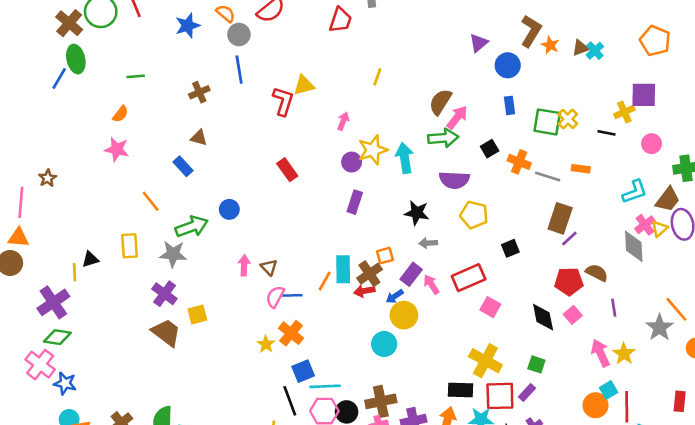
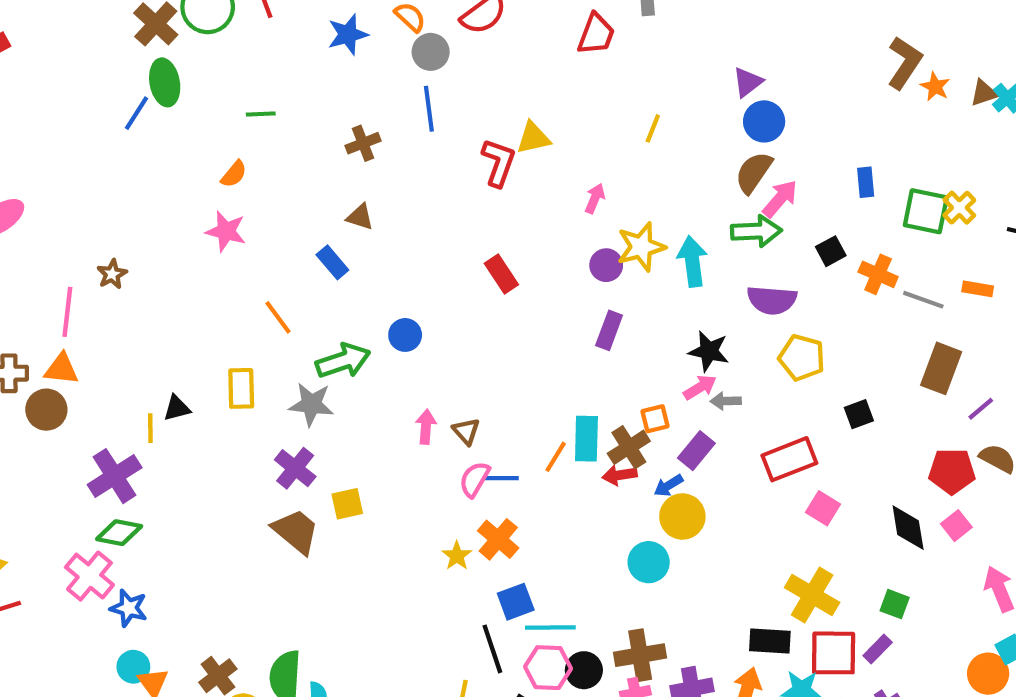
purple triangle: (479, 43) -> (748, 82), moved
blue circle: (508, 65) -> (764, 121), moved
purple line: (569, 238) -> (981, 409), moved
pink arrow: (431, 284) -> (700, 387), moved, turned 90

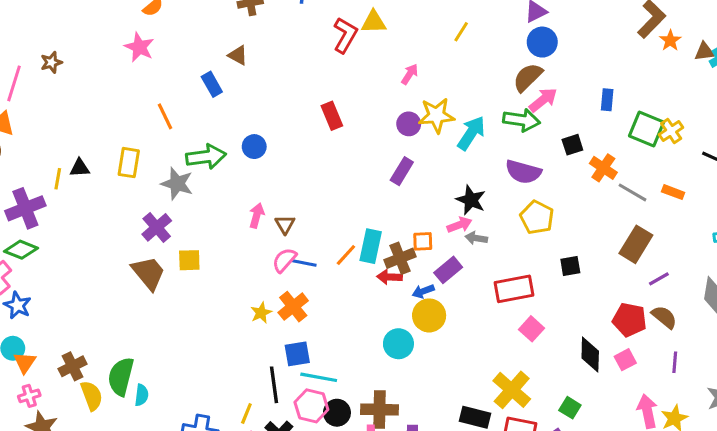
cyan arrow: (692, 261) -> (471, 133), turned 30

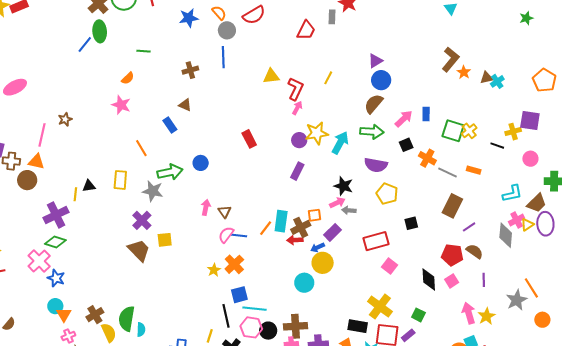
red L-shape: (345, 35) -> (295, 89), moved
pink arrow: (543, 100) -> (404, 119), moved

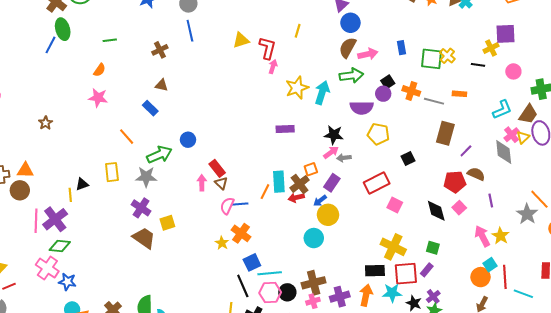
pink arrow: (404, 119) -> (368, 54), moved, turned 42
pink line: (42, 135) -> (36, 221), moved
red rectangle: (249, 139) -> (217, 168), moved
purple circle: (299, 140) -> (383, 94), moved
purple rectangle: (297, 171) -> (285, 129), turned 72

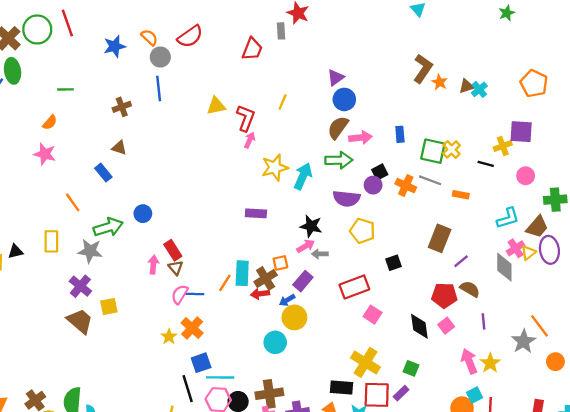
gray line: (434, 101) -> (430, 180), moved

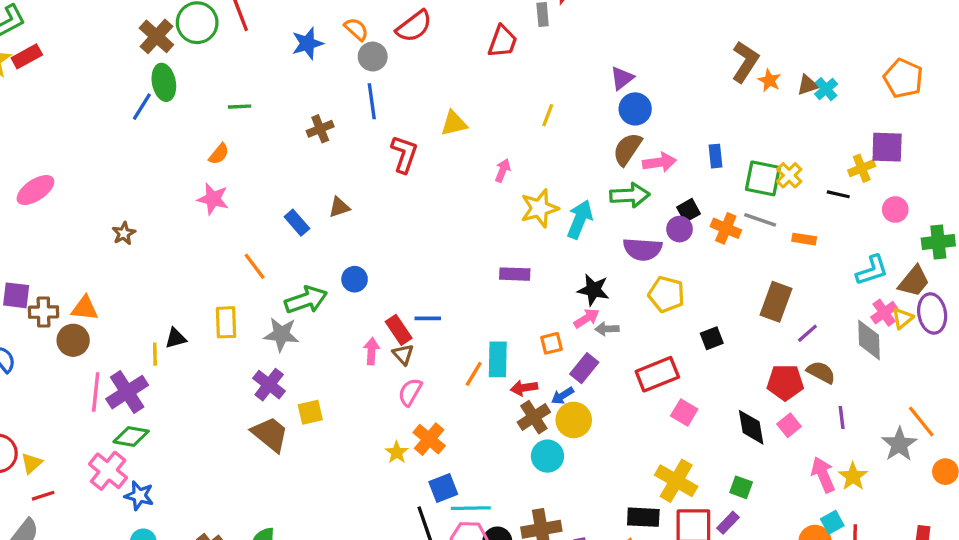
red L-shape: (246, 118) -> (404, 154), moved
brown triangle: (119, 148) -> (339, 207), moved, turned -35
brown cross: (266, 278) -> (534, 417), moved
blue line: (195, 294) -> (428, 318), moved

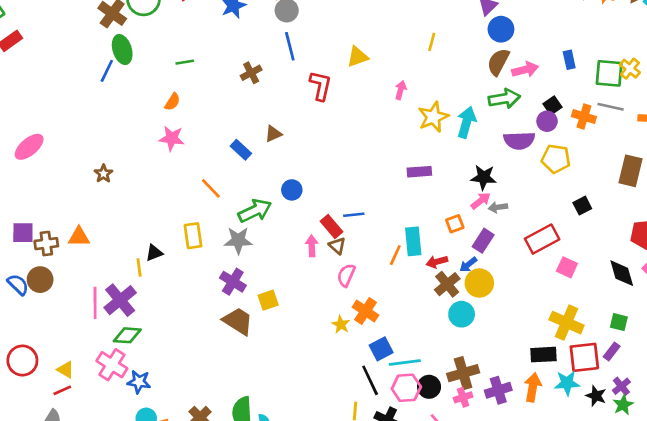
yellow pentagon: (666, 294) -> (556, 159), moved
brown circle: (73, 340) -> (40, 280), moved
yellow triangle: (32, 463) -> (66, 370), moved, turned -42

